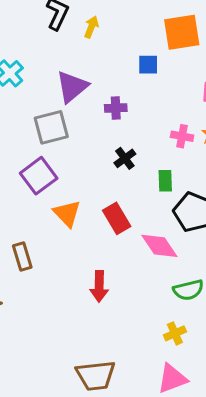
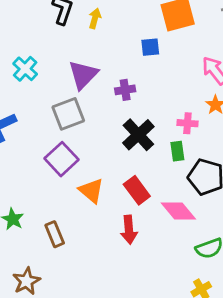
pink cross: (182, 136) -> (187, 123), moved
black cross: (125, 158) -> (138, 135), size x1.6
red arrow: (99, 286) -> (129, 230), moved

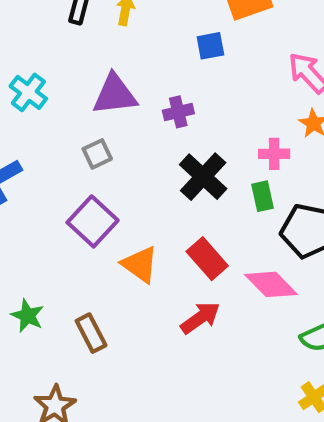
purple triangle: (83, 75) -> (115, 95), turned 44
gray square: (68, 114) -> (97, 154), size x0.6
red arrow: (129, 230) -> (200, 318), turned -116

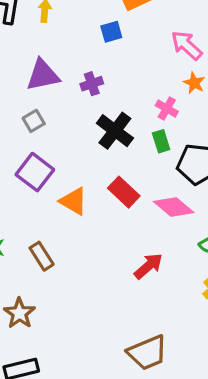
pink cross: (274, 154) -> (167, 109), turned 35
red arrow: (200, 318) -> (148, 266), moved

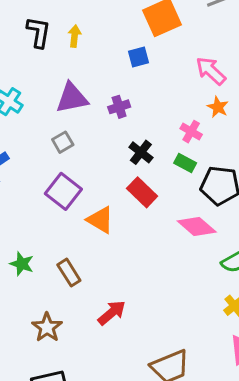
black cross: (115, 131) -> (141, 152), size x0.7
green rectangle: (161, 141) -> (185, 163), turned -45
red rectangle: (124, 192) -> (142, 192), moved
red arrow: (148, 266) -> (112, 313), moved

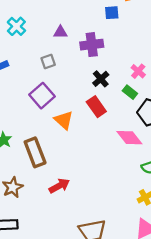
purple triangle: (72, 98) -> (60, 32), size x0.6
purple cross: (119, 107) -> (92, 45), size x1.5
brown rectangle: (69, 273) -> (35, 152), size x1.5

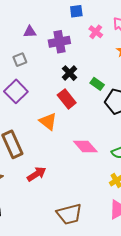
pink cross: (138, 71) -> (96, 32), moved
orange triangle: (64, 120) -> (48, 121), moved
pink diamond: (129, 138) -> (85, 147), moved

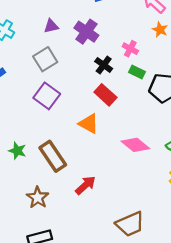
pink cross: (96, 32) -> (130, 49), moved
purple cross: (59, 42) -> (86, 32), turned -35
gray square: (20, 60) -> (45, 59), size x1.5

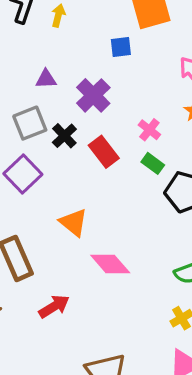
black cross: (104, 65) -> (64, 136), moved
red rectangle: (105, 95) -> (104, 152), moved
pink diamond: (135, 145) -> (110, 264), moved

